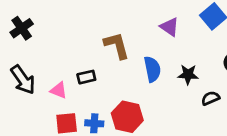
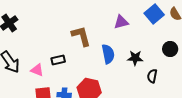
purple triangle: (170, 27) -> (121, 22), turned -49
black semicircle: (210, 98) -> (152, 76), turned -56

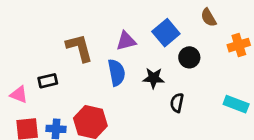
blue square: (154, 14) -> (166, 33), moved
purple triangle: (121, 22) -> (126, 41), moved
black circle: (170, 49) -> (189, 57), moved

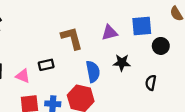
blue square: (166, 33) -> (142, 26), turned 35
blue semicircle: (116, 73) -> (93, 72), moved
black star: (154, 78) -> (122, 63), moved

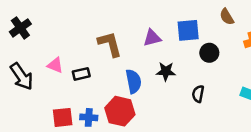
pink triangle: (23, 76) -> (55, 65), moved

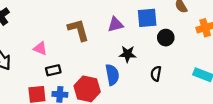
pink triangle: (55, 65) -> (40, 48), moved
black rectangle: (81, 74) -> (53, 70), moved
blue semicircle: (133, 81) -> (112, 75), moved

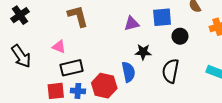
brown L-shape: (78, 30) -> (78, 16), moved
black rectangle: (53, 70) -> (72, 68), size x1.5
black semicircle: (156, 74) -> (171, 71), size x1.6

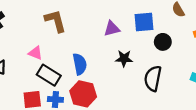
black rectangle: (72, 68) -> (49, 75), turned 45
blue semicircle: (128, 72) -> (80, 64), moved

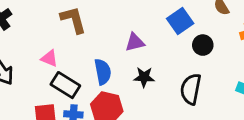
blue square: (144, 22) -> (180, 21), turned -30
purple triangle: (112, 29) -> (135, 42), moved
black star: (124, 59) -> (144, 77), moved

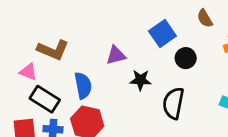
brown L-shape: (73, 20) -> (53, 50), moved, turned 128
black star: (144, 77) -> (141, 80), moved

